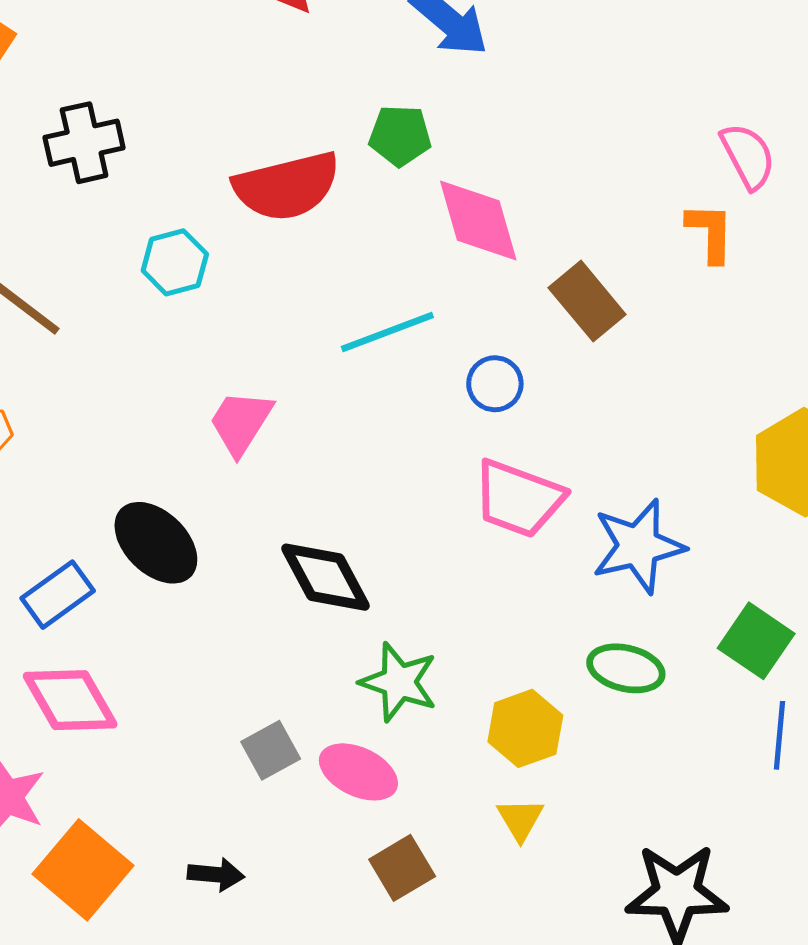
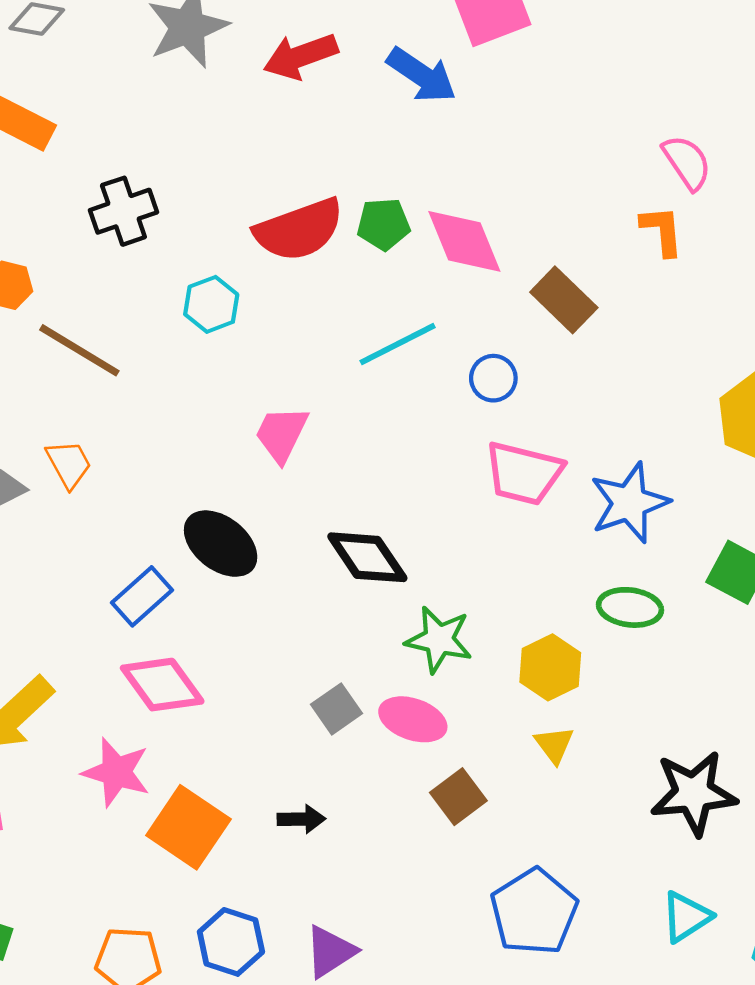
green pentagon: (400, 136) -> (384, 224), moved

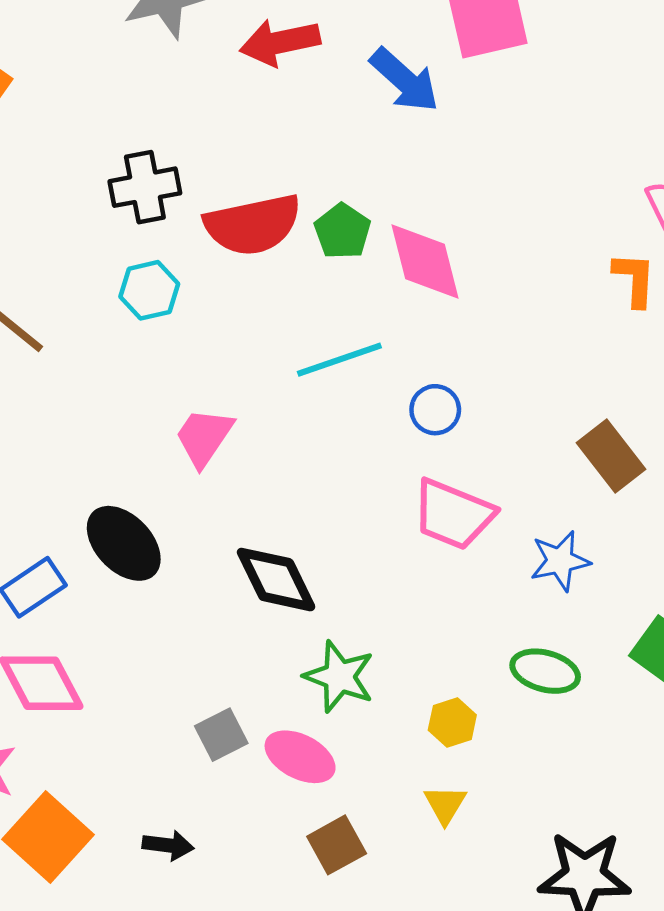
black cross: (123, 211) -> (145, 187), moved
green pentagon: (384, 224) -> (342, 231), turned 30
brown rectangle: (564, 300) -> (611, 456), moved
blue star: (629, 503) -> (560, 561), size x0.7
yellow hexagon: (550, 667) -> (452, 722), size x0.7

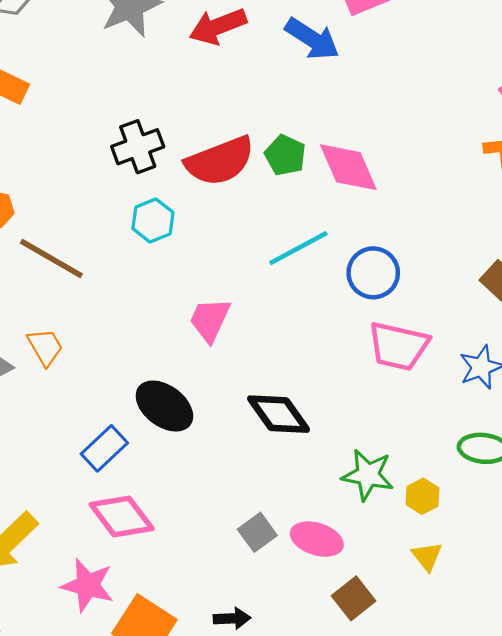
blue circle: (435, 410) -> (373, 273), size x1.4
green star: (339, 677) -> (368, 475), moved

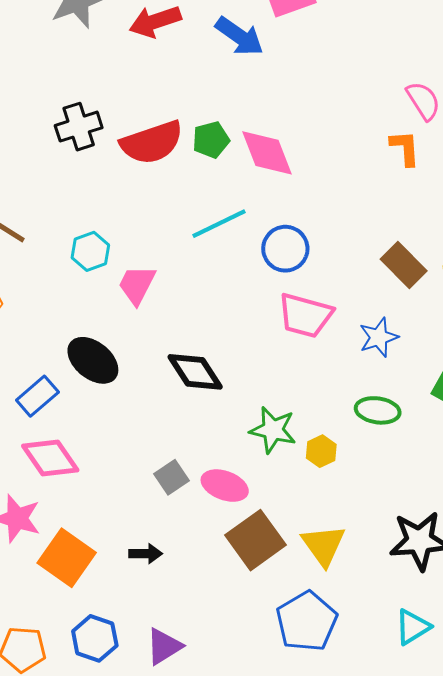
green pentagon: (285, 155) -> (211, 140), turned 30
cyan hexagon: (153, 221) -> (90, 251), moved
yellow triangle: (427, 556) -> (324, 545), moved, size x1.6
brown square: (354, 598) -> (255, 540), size x1.5

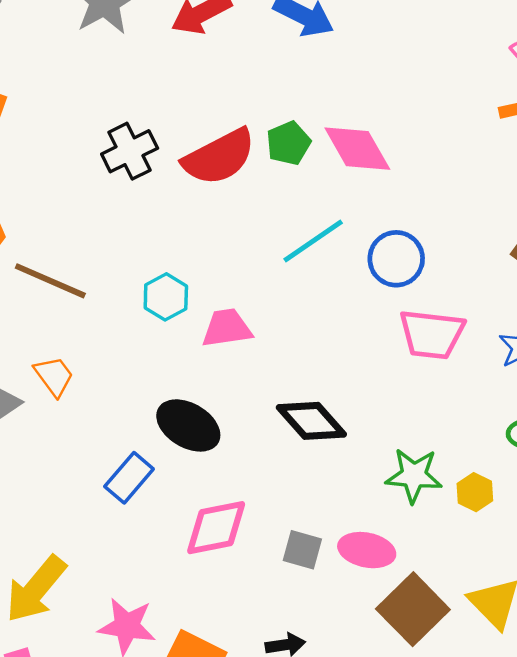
pink trapezoid: (137, 285) -> (227, 328), turned 63
pink diamond: (50, 458) -> (216, 528), moved, turned -58
gray square: (172, 477) -> (302, 550), turned -32

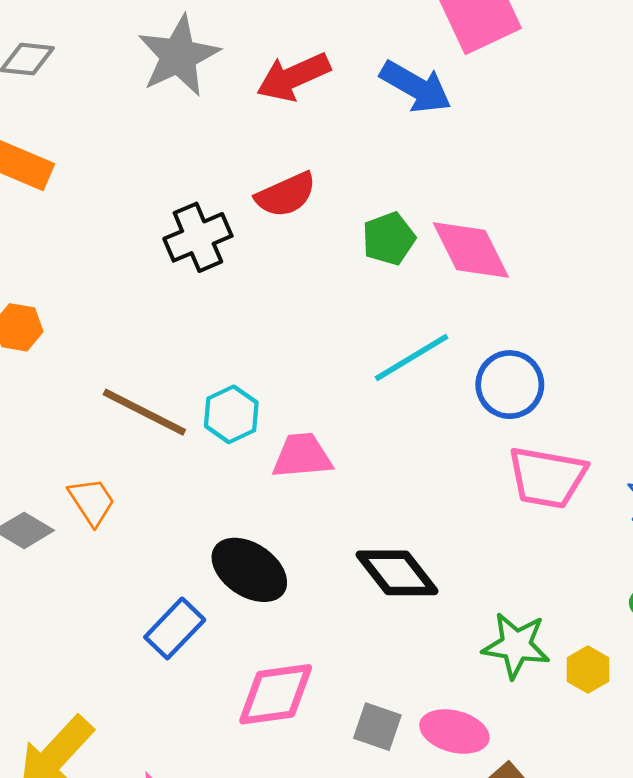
red semicircle: (219, 157) -> (286, 195), moved, size x0.7
brown line: (50, 281) -> (144, 412), moved

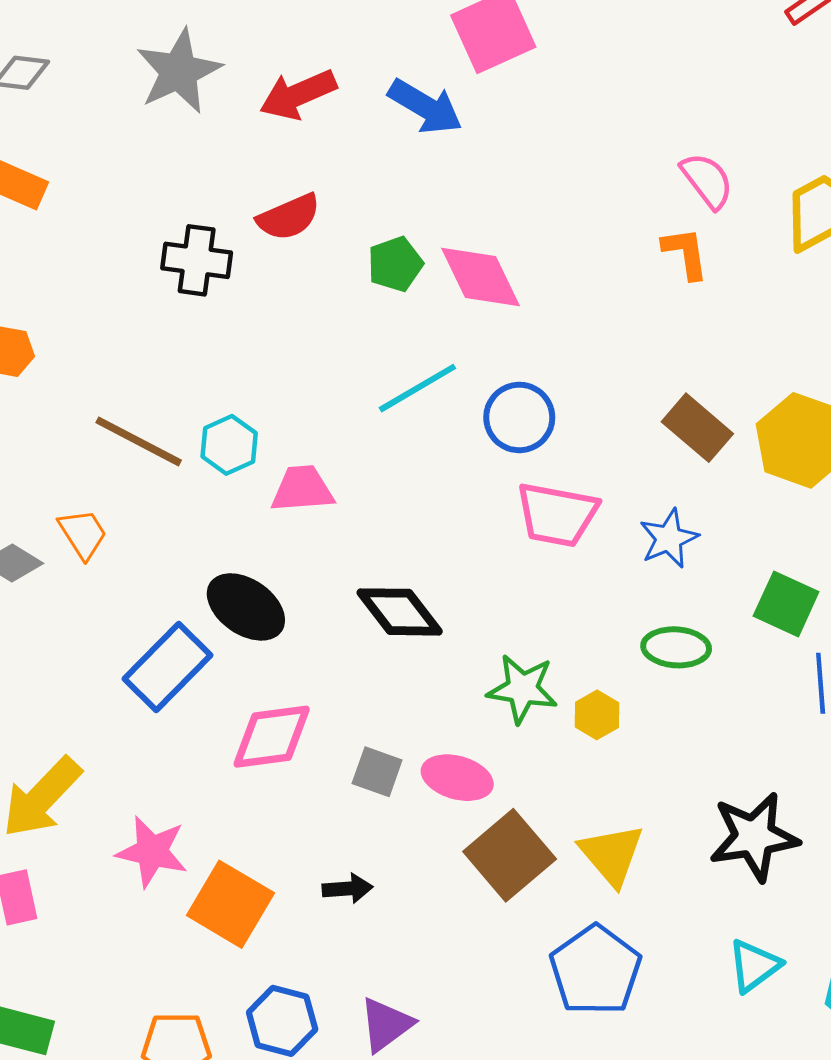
black cross: (198, 237) -> (197, 260), turned 30
blue rectangle: (175, 628) -> (168, 667), size x1.4

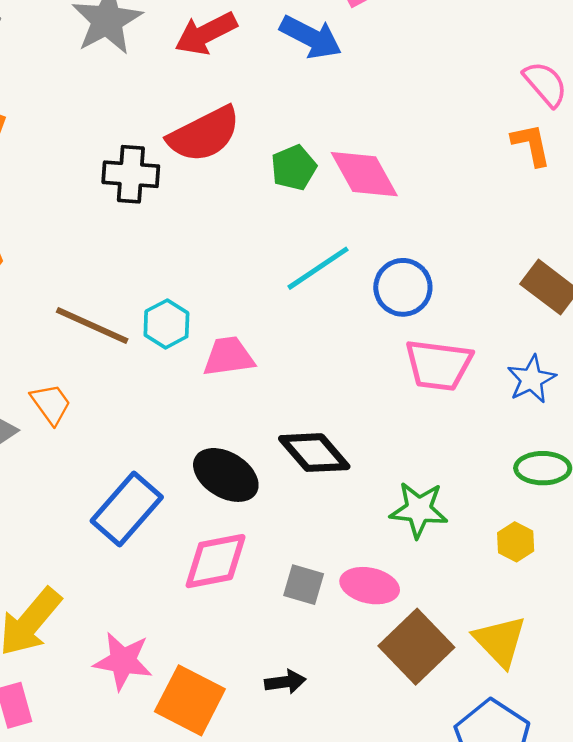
red semicircle: (289, 217) -> (204, 134), size x1.4
black ellipse: (246, 607) -> (226, 475), moved
yellow hexagon: (597, 715) -> (516, 542), moved

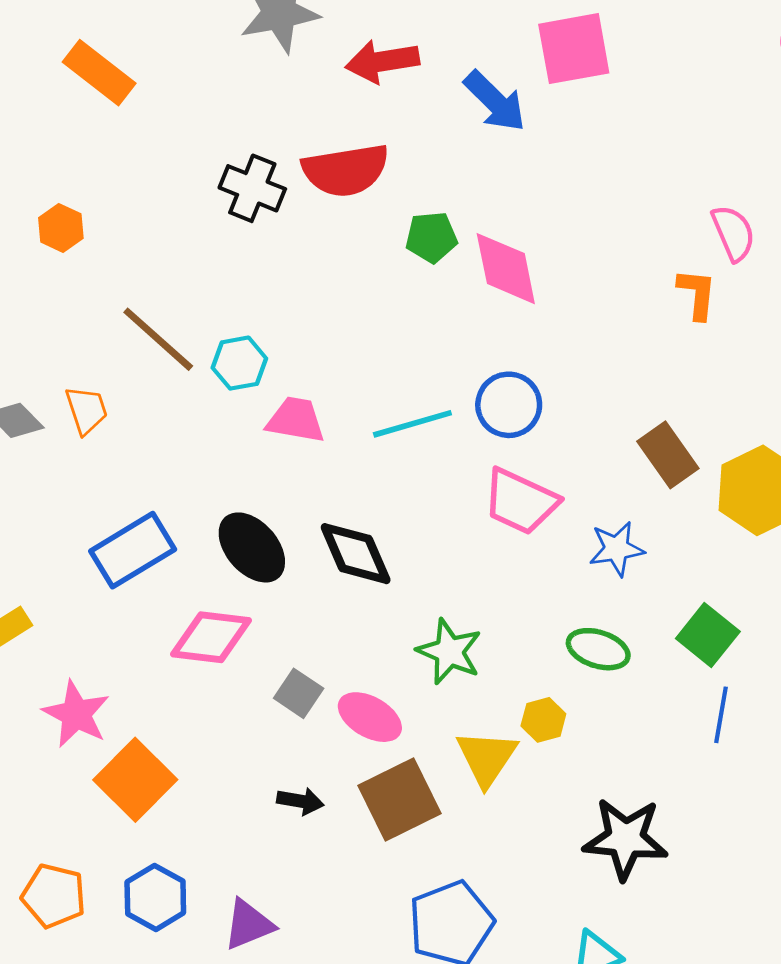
cyan line: (318, 268) -> (412, 424), moved
yellow triangle: (500, 641) -> (487, 758), moved
black arrow: (285, 682) -> (300, 801), moved

